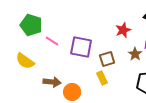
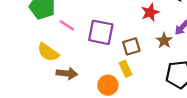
yellow semicircle: (25, 61) -> (48, 52), moved
orange circle: (72, 92) -> (108, 85), moved

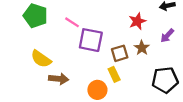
pink line: (67, 25) -> (72, 22), moved
brown star: (164, 41) -> (142, 48), moved

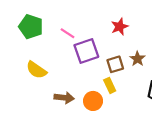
red star: (137, 21) -> (120, 27), moved
purple square: (91, 40) -> (86, 51), turned -30
brown arrow: (59, 79) -> (64, 98), moved

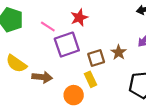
red star: (120, 27) -> (79, 18), moved
brown arrow: (64, 98) -> (42, 77), moved

